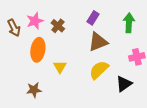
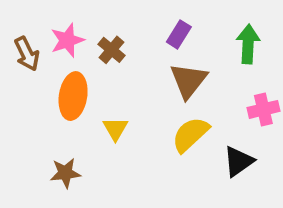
brown triangle: (98, 42) -> (188, 81), turned -30

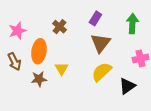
pink star: (67, 40) -> (17, 31), moved
brown arrow: (27, 54) -> (14, 62), moved
brown star: (65, 173) -> (39, 79), moved

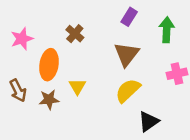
purple rectangle: (95, 18) -> (129, 17), moved
brown arrow: (14, 62) -> (18, 90), moved
black triangle: (127, 86) -> (149, 122), moved

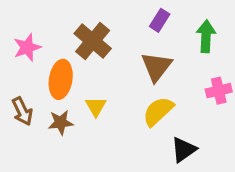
brown cross: (75, 34) -> (93, 41), size x1.6

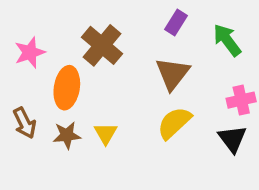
green arrow: (206, 36) -> (227, 40), turned -40
yellow triangle: (96, 107) -> (106, 133), moved
black triangle: (184, 150) -> (232, 139), moved, turned -32

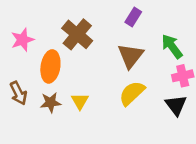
green arrow: (227, 40) -> (172, 46), moved

